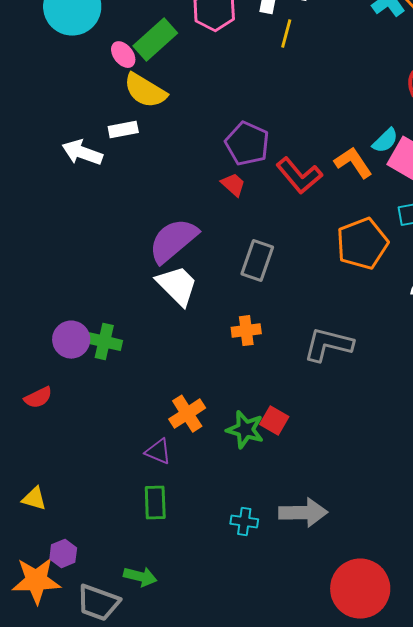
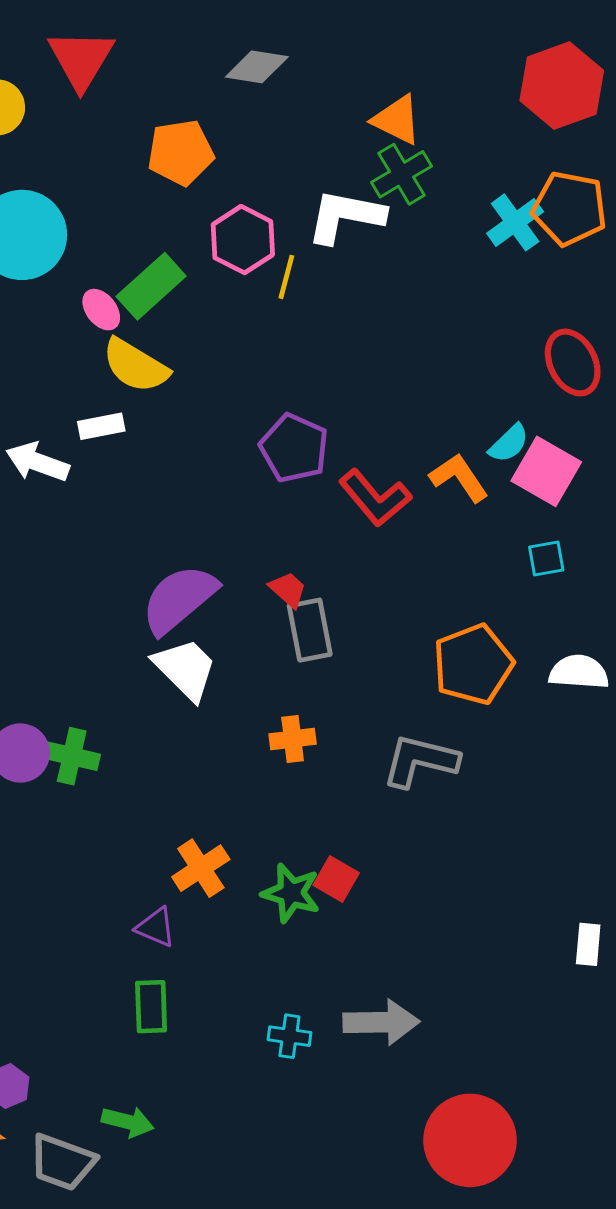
yellow line: (286, 34) -> (286, 277), moved
red trapezoid: (233, 185) -> (288, 590), moved
orange pentagon: (362, 244) -> (473, 664), moved
gray rectangle: (257, 261) -> (310, 630), turned -30

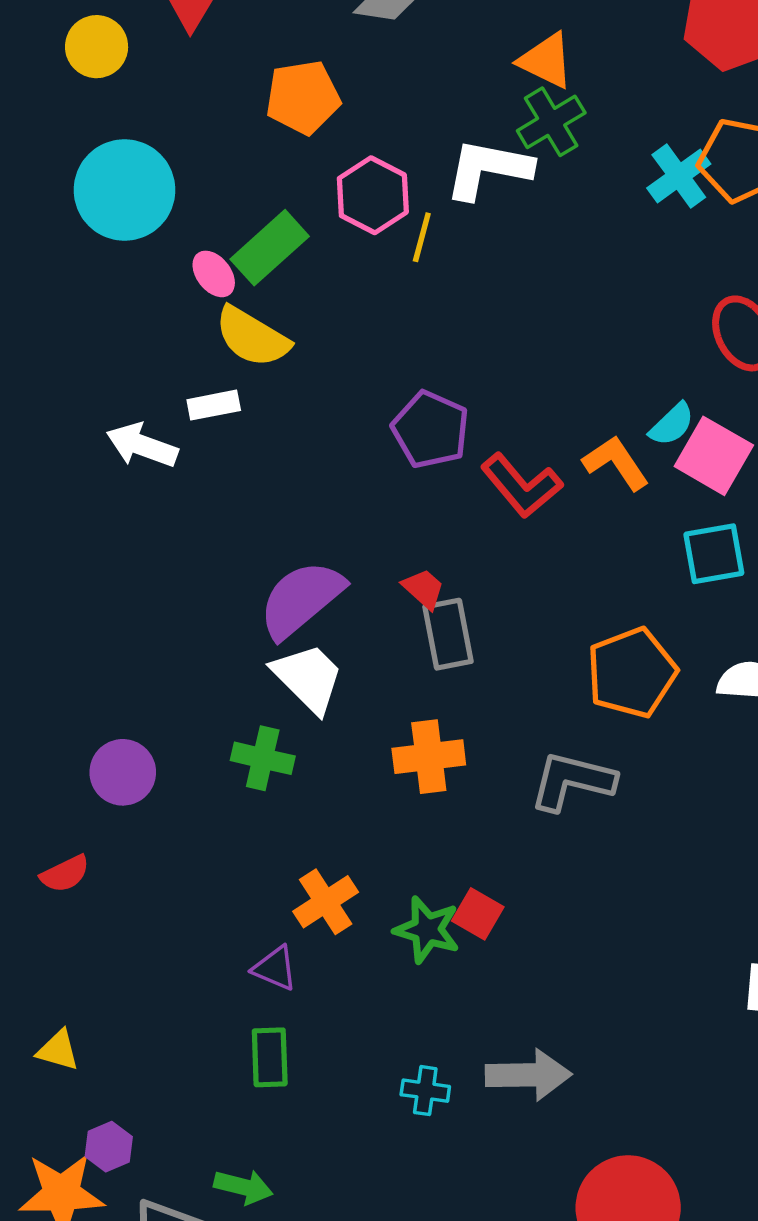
cyan square: (546, 559) -> (714, 554), size x1.5
orange cross: (293, 739) -> (429, 757), size x1.4
green cross: (72, 756) -> (263, 758), moved

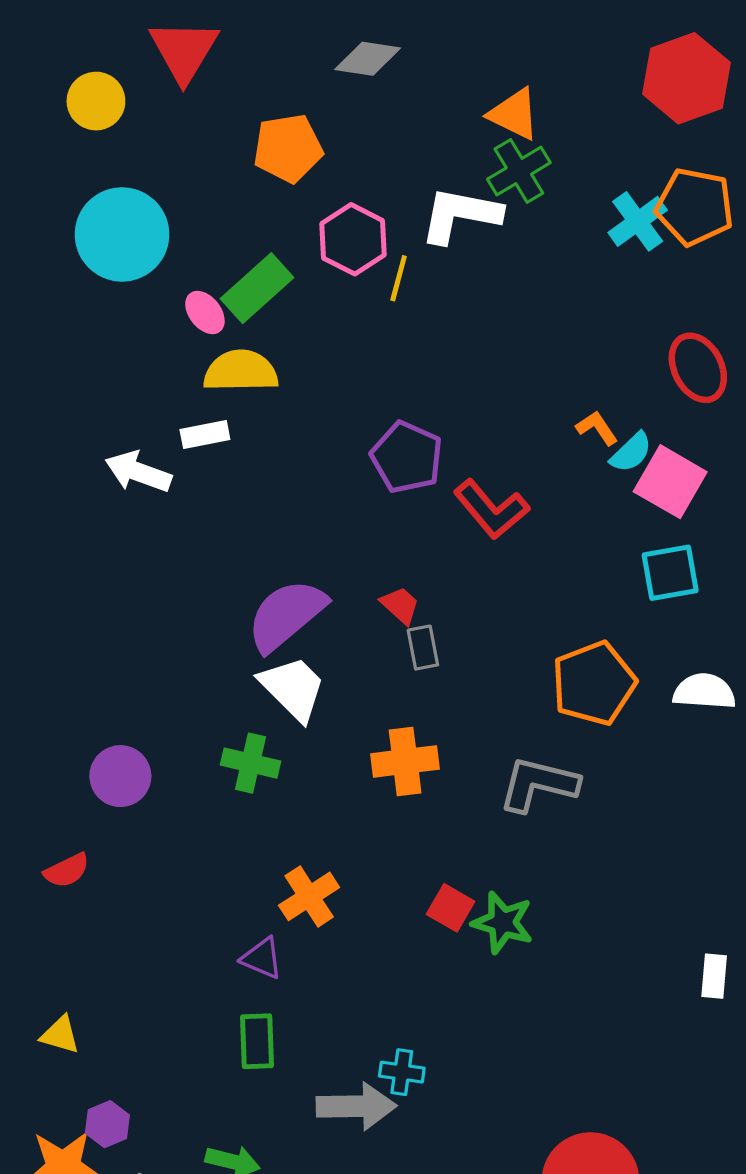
yellow semicircle: (252, 337) -> (241, 371), turned 148
orange L-shape: (616, 463) -> (597, 428), moved, size x0.7
gray rectangle: (448, 634) -> (423, 648), size x0.7
green star: (427, 930) -> (503, 922), moved
gray arrow: (528, 1075) -> (356, 1106), moved

